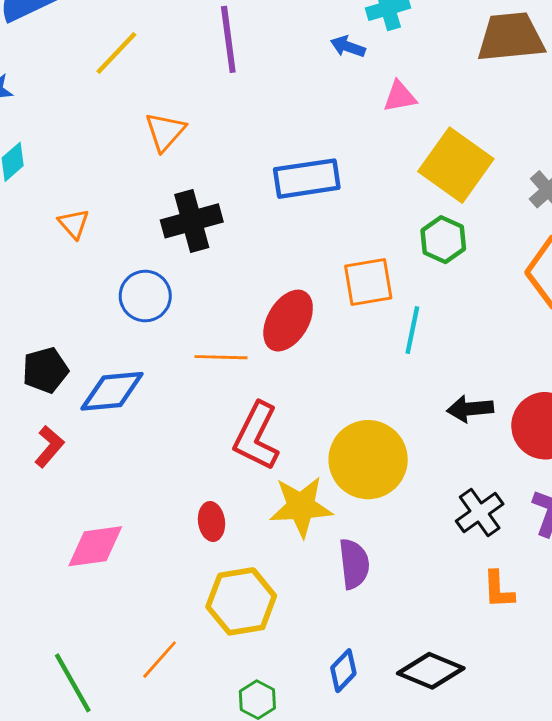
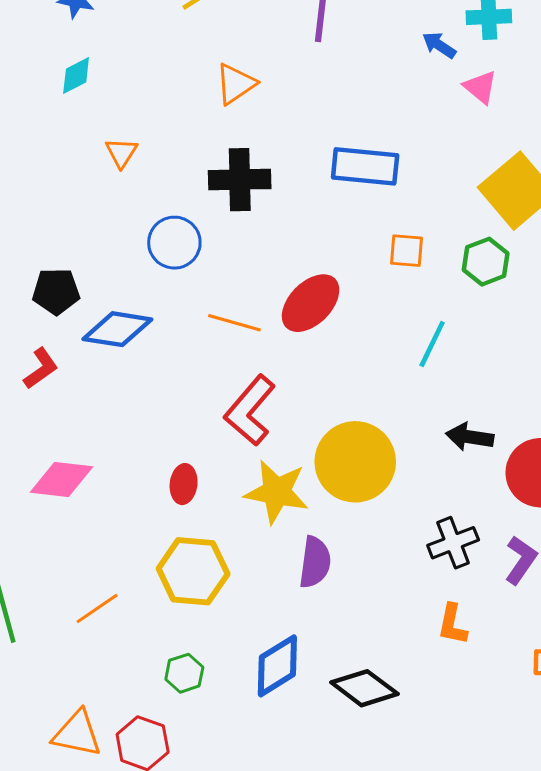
pink triangle: (400, 97) -> (480, 87), moved, turned 36
orange square: (368, 282) -> (407, 251), moved, size x0.7
blue diamond: (343, 671) -> (277, 666), size x1.5

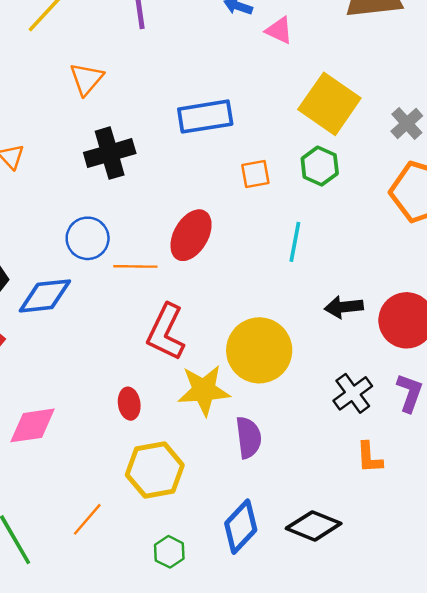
blue circle: (174, 243) -> (88, 238), moved

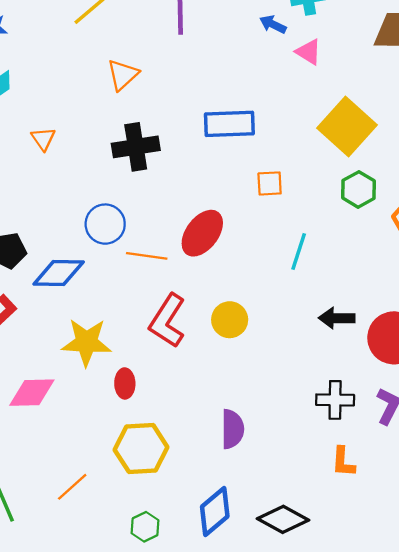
green hexagon: (320, 166) -> (358, 189), moved
yellow circle: (259, 350) -> (230, 320), moved, size x0.6
yellow star: (204, 390) -> (86, 342), moved
black cross: (353, 393) -> (335, 400), turned 30

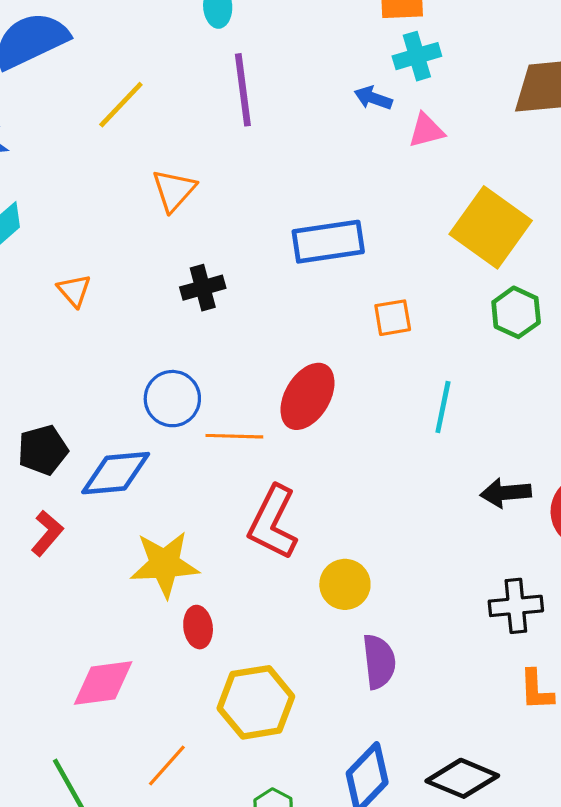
pink triangle: (309, 52) -> (426, 130), turned -40
black cross: (136, 147) -> (203, 288), size x0.7
yellow circle: (230, 320) -> (345, 584), moved
red ellipse: (125, 383) -> (198, 627), moved
pink diamond: (32, 393) -> (103, 683), moved

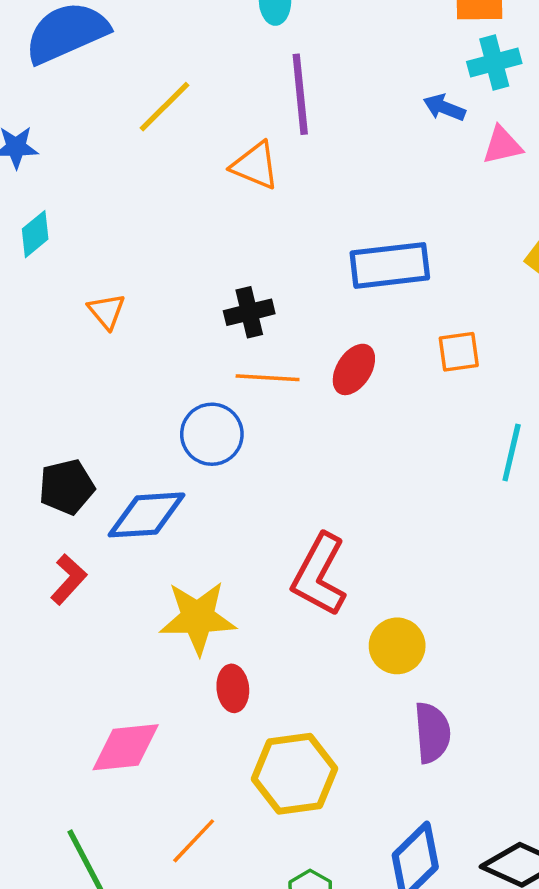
orange triangle: (174, 190) -> (255, 165), moved, turned -51
red ellipse: (308, 396) -> (354, 369), moved, size x0.7
orange line: (234, 436) -> (268, 378), moved

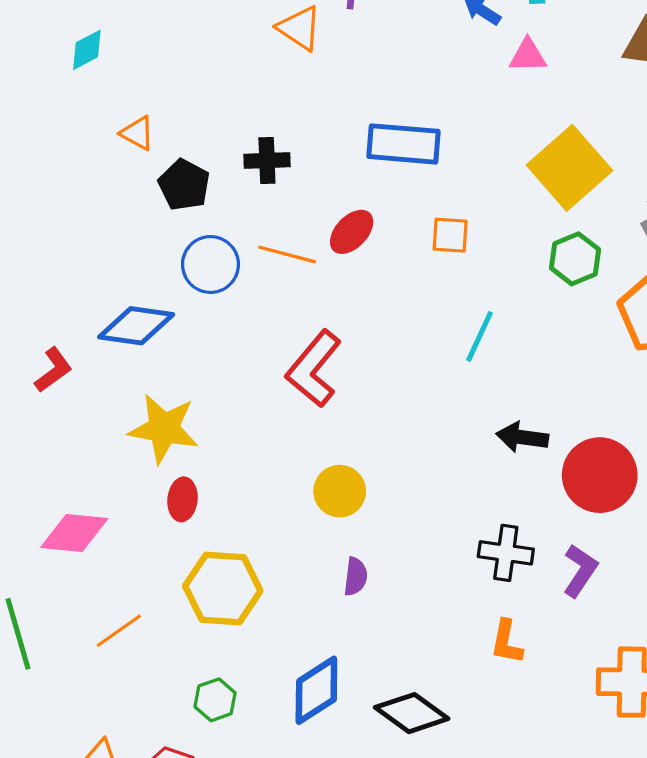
orange triangle: (107, 311) -> (137, 133), turned -33
orange line: (268, 378) -> (287, 254), moved
black pentagon: (67, 487) -> (184, 185), moved, turned 30
red L-shape: (319, 575) -> (314, 369), moved
purple semicircle: (432, 733) -> (356, 577), size x0.7

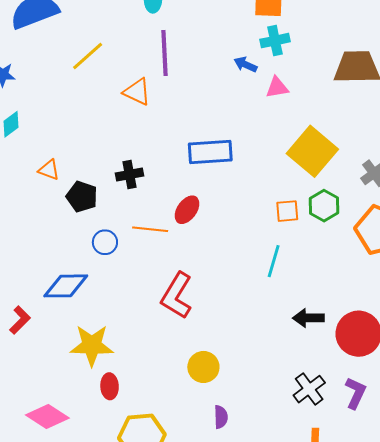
orange square: (450, 235) -> (287, 211), moved
blue circle: (210, 264) -> (105, 242), size x0.7
pink diamond: (74, 533) -> (47, 416), turned 36
black cross: (506, 553) -> (309, 389), turned -36

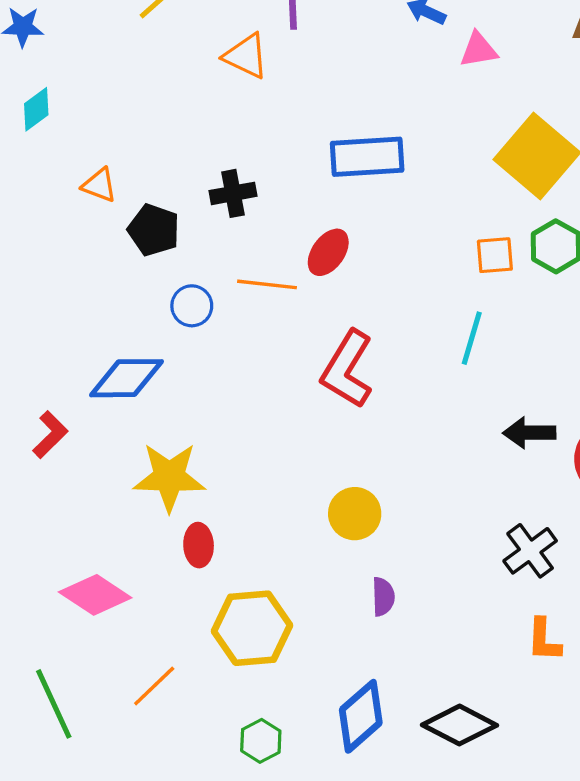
red L-shape: (177, 296) -> (347, 369), moved

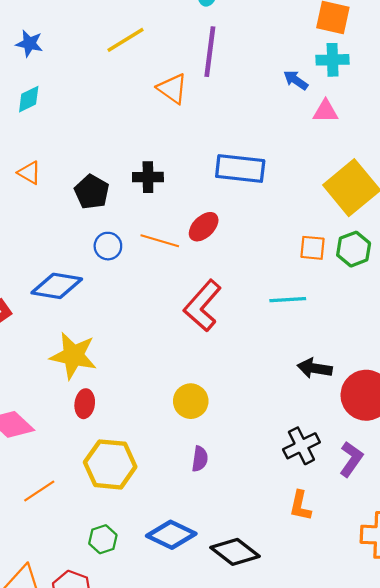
orange triangle: (99, 185) -> (29, 173), moved
cyan line: (472, 338) -> (288, 300), turned 60
blue diamond: (361, 716) -> (171, 535), turned 57

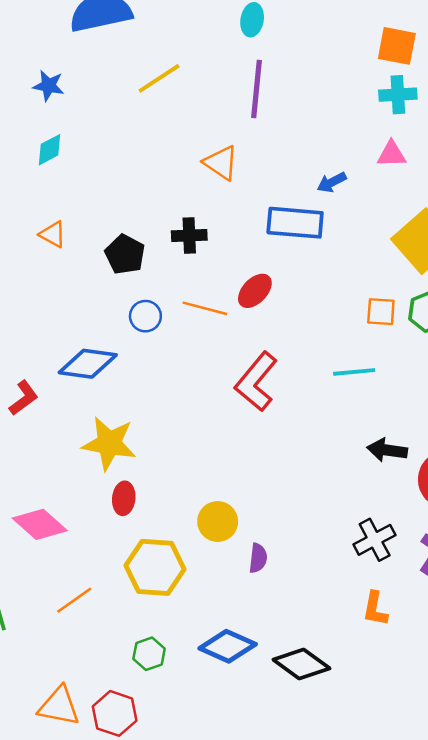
blue arrow: (296, 80) -> (332, 182), moved, turned -60
orange triangle: (172, 89) -> (221, 163), moved
yellow circle: (191, 401) -> (218, 522), moved

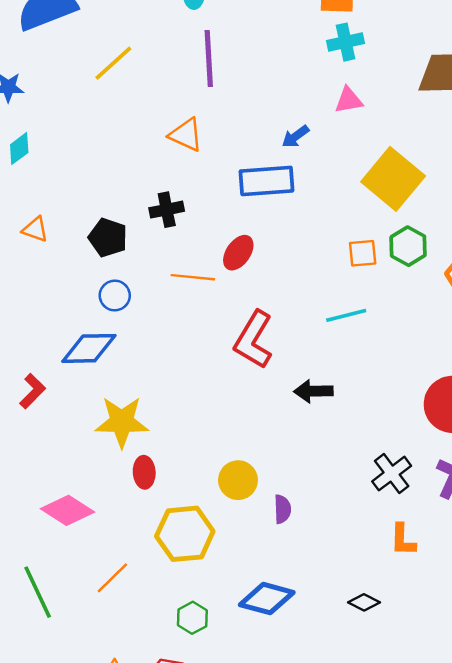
blue circle: (145, 316) -> (115, 296), moved
black arrow: (387, 450) -> (313, 391), moved
black diamond: (301, 664) -> (364, 602), moved, size x0.6

